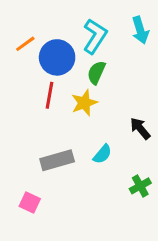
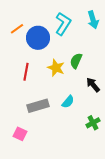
green semicircle: (96, 73) -> (76, 61), moved
red line: (50, 95) -> (26, 72), moved
yellow star: (84, 103) -> (56, 68), turned -30

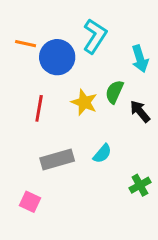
cyan arrow: (93, 20) -> (140, 59), moved
orange line: (17, 29) -> (26, 44), turned 48
black arrow: (93, 85) -> (140, 111), moved

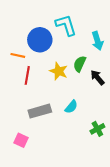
cyan L-shape: (95, 36) -> (66, 25), turned -50
orange line: (26, 44) -> (18, 55), moved

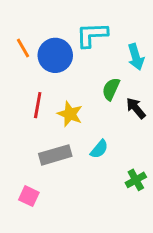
cyan L-shape: (66, 25) -> (92, 35), turned -75
orange line: (18, 55) -> (23, 48), moved, turned 48
yellow star: (59, 71) -> (70, 114), moved

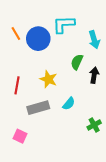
red line: (38, 105) -> (17, 85), moved
black arrow: (136, 108) -> (94, 75), turned 49

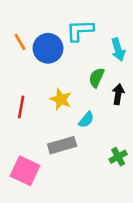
cyan semicircle: (69, 104) -> (86, 120), moved
gray rectangle: (38, 108) -> (62, 145), moved
pink square: (20, 136) -> (25, 171), size x1.6

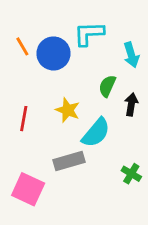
cyan semicircle: (86, 120) -> (96, 133), size x1.6
green cross: (118, 157) -> (131, 174), turned -30

